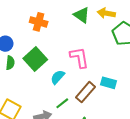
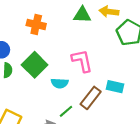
green triangle: (82, 15) -> (82, 15), turned -30
cyan semicircle: (58, 77) -> (60, 83), turned -126

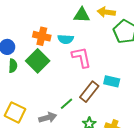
orange cross: (36, 25) -> (42, 36), moved
cyan semicircle: (60, 83) -> (66, 39), moved

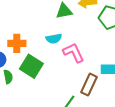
orange cross: (42, 36) -> (17, 43), moved

